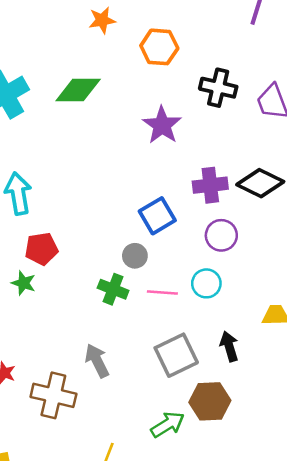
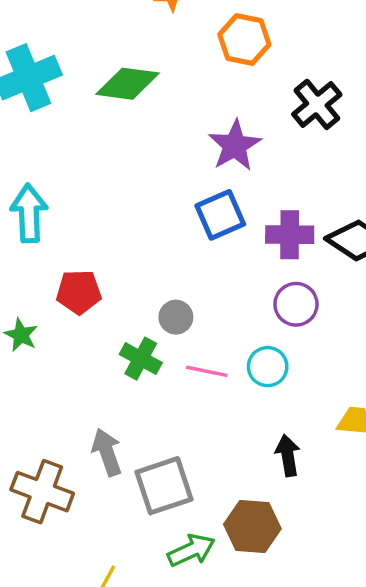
black cross: (218, 88) -> (317, 104), turned 30
blue square: (157, 216) -> (220, 215), moved
red pentagon: (41, 249) -> (79, 292), moved
gray square: (176, 355) -> (164, 486), moved

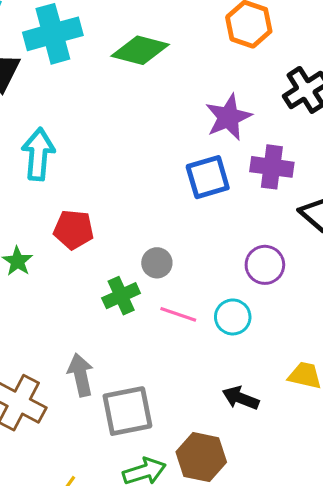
purple cross: (290, 235) -> (272, 167), moved
green cross: (141, 359) -> (121, 296), turned 30
black arrow: (288, 455) -> (241, 398), turned -66

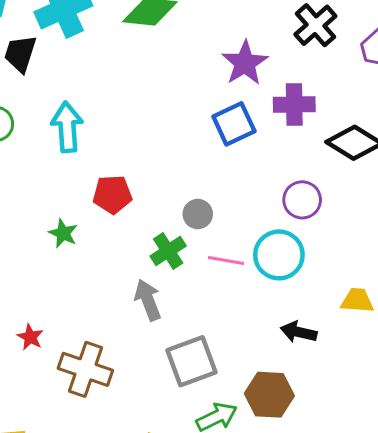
cyan circle: (233, 317) -> (279, 255), size x1.4
gray arrow: (81, 375) -> (148, 300), moved

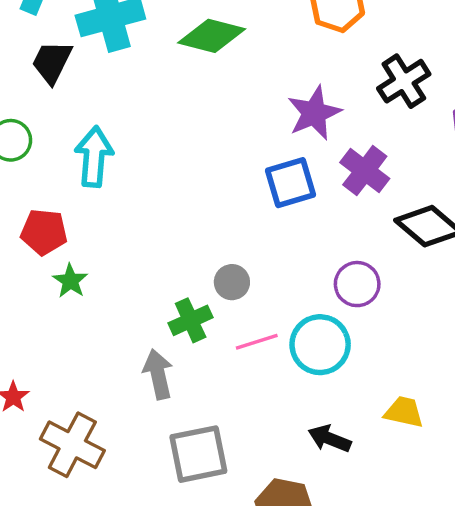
purple cross: (294, 104) -> (365, 171), turned 30
red pentagon: (112, 194) -> (44, 232), moved
pink line: (226, 261) -> (257, 342), turned -36

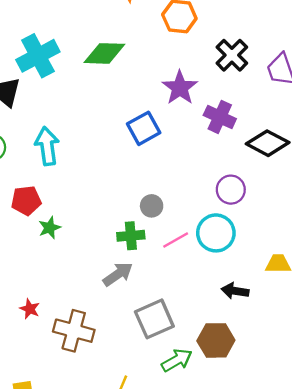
blue square: (290, 183) -> (144, 128), moved
green star: (70, 281) -> (50, 228), turned 30
green cross: (191, 320) -> (131, 236), turned 32
gray arrow: (158, 374) -> (118, 274), turned 80

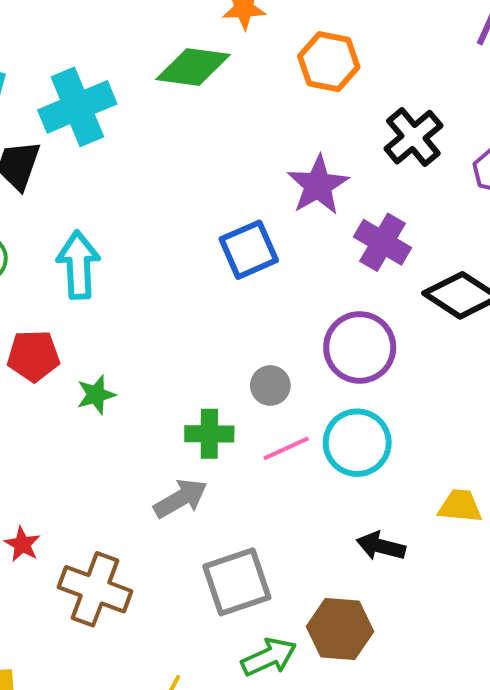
green diamond: (104, 53) -> (193, 67), moved
purple circle: (231, 190) -> (360, 347), moved, size x1.4
gray circle: (152, 206) -> (270, 385), moved
green star: (50, 228) -> (96, 395), moved

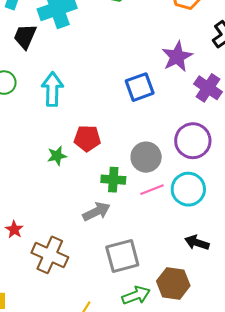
red pentagon: (33, 356) -> (87, 138), moved
gray circle: (270, 385) -> (146, 157), size x1.5

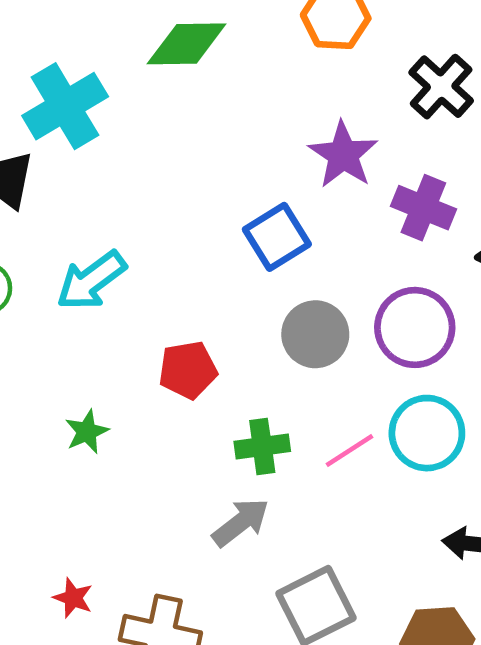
cyan arrow: (52, 89) -> (91, 281), turned -116
green star: (57, 156) -> (87, 432), moved
gray circle: (146, 157) -> (315, 334), moved

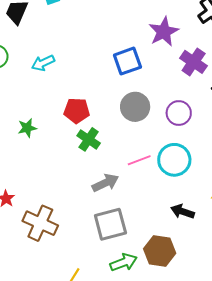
cyan arrow: (91, 281) -> (43, 63), size x0.7
purple circle: (415, 327) -> (179, 113), size x0.7
green cross: (262, 446) -> (89, 139), moved, turned 30
gray arrow: (241, 522) -> (105, 183), moved

